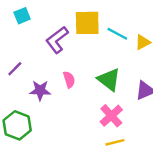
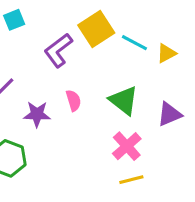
yellow square: (87, 23) -> (96, 29), turned -32

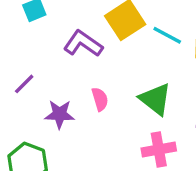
purple L-shape: (58, 50) -> (83, 44), turned 72
pink cross: (127, 146) -> (159, 150), turned 32

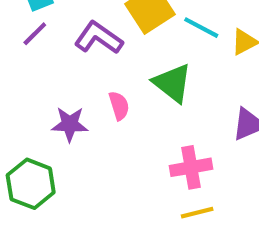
purple line: (24, 84) -> (35, 34), moved
green triangle: (155, 99) -> (172, 83), moved

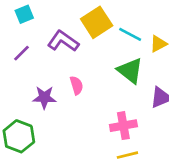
purple line: (35, 34) -> (22, 53), moved
green triangle: (172, 83) -> (130, 71), moved

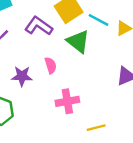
green triangle: (130, 71) -> (78, 41), moved
pink cross: (123, 126) -> (67, 101), moved

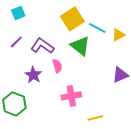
purple L-shape: (39, 26) -> (42, 46), moved
purple star: (22, 76) -> (33, 75), turned 30

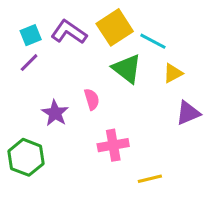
cyan square: (18, 13) -> (31, 35), moved
yellow triangle: (118, 35) -> (173, 73), moved
purple L-shape: (42, 46) -> (69, 32), moved

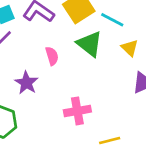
yellow triangle: (173, 73) -> (130, 48), turned -48
pink semicircle: (92, 99) -> (52, 56), moved

